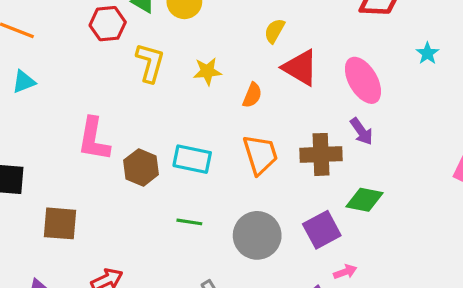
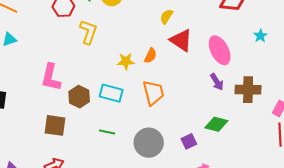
yellow star: (207, 71) -> (126, 61), moved
brown cross: (321, 154) -> (248, 90), moved
brown square: (60, 223) -> (55, 125), moved
purple square: (322, 230) -> (189, 141), size x0.7

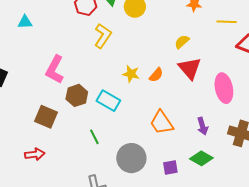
purple arrow: (217, 82) -> (202, 126), moved
orange trapezoid: (153, 93) -> (162, 122), moved, turned 144
green line: (107, 132) -> (94, 137), turned 35

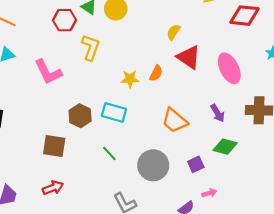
pink L-shape: (55, 70) -> (48, 72), moved, turned -40

